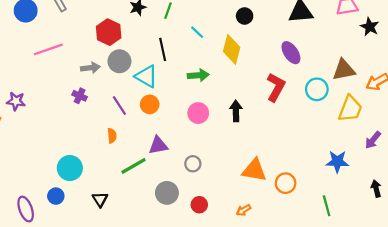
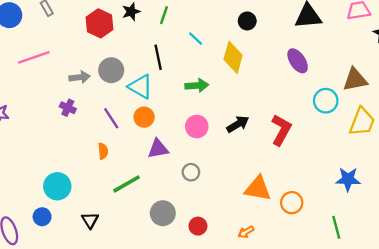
red hexagon: (109, 32) -> (99, 23), moved
red L-shape: (276, 87) -> (281, 130), moved
black arrow: (236, 111) -> (238, 124), turned 60
purple triangle: (158, 145) -> (158, 149), moved
gray circle: (193, 164) -> (191, 172), moved

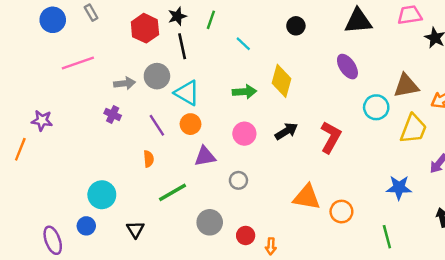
black line: (158, 57) -> (182, 46), moved
yellow diamond: (233, 57) -> (282, 81), moved
orange arrow: (246, 232) -> (271, 246), moved, turned -56

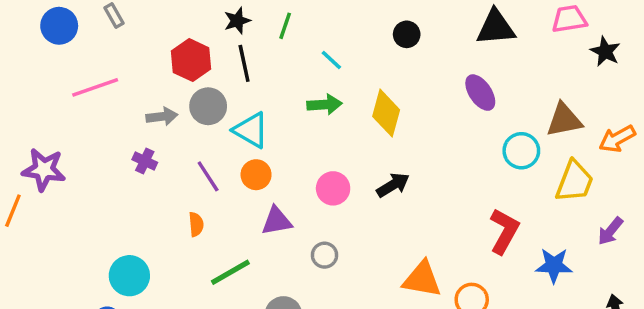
red hexagon: (145, 28) -> (191, 60), moved
green arrow: (244, 92) -> (324, 105), moved
purple star: (42, 120) -> (44, 170), size x1.4
red L-shape: (331, 137) -> (504, 231), moved

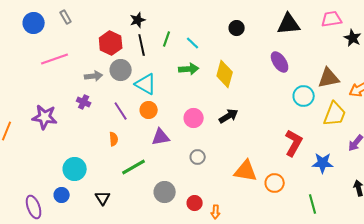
green line: (285, 26) -> (167, 39), moved
purple star: (44, 170) -> (45, 117), moved
gray circle: (324, 255) -> (198, 157), moved

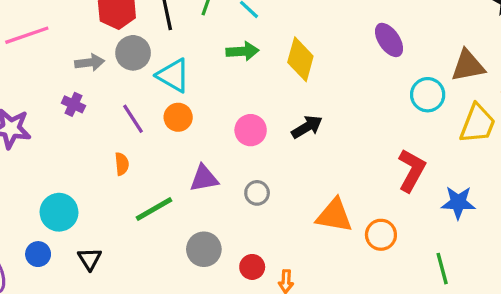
purple triangle: (161, 137) -> (204, 178), moved
black triangle: (103, 198) -> (90, 259), moved

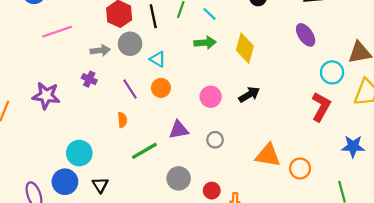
cyan triangle: (173, 75) -> (158, 59), size x0.7
red L-shape: (412, 170) -> (321, 107), moved
blue circle: (38, 254) -> (65, 182), size x1.5

